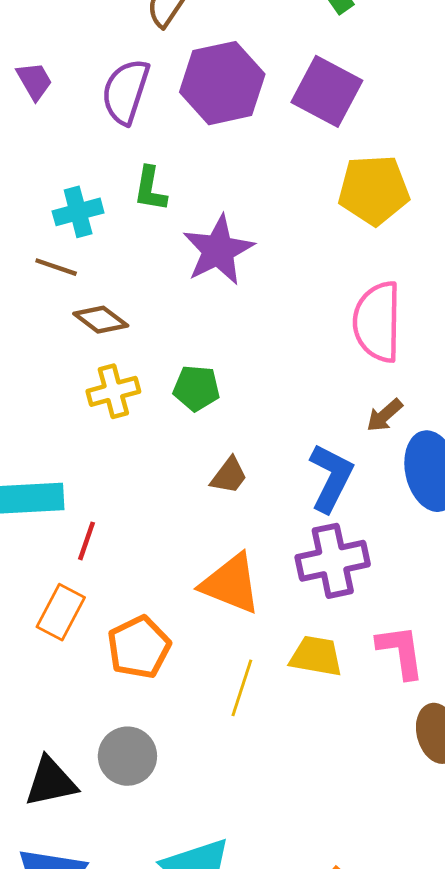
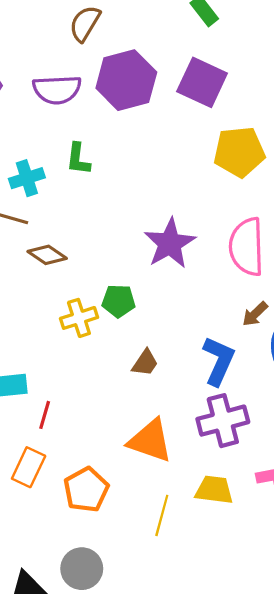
purple semicircle: (126, 91) -> (57, 90), turned -108
purple star: (218, 250) -> (170, 243), moved
yellow cross: (113, 391) -> (79, 318), moved

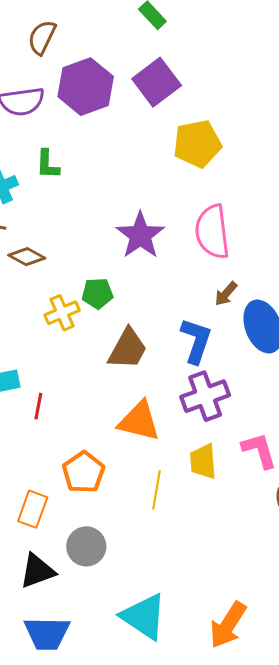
purple square: (202, 82) -> (157, 82), turned 33
brown trapezoid: (145, 363) -> (128, 349), size x1.6
orange rectangle: (29, 467) -> (33, 509), moved
yellow trapezoid: (214, 490) -> (203, 461), turned -96

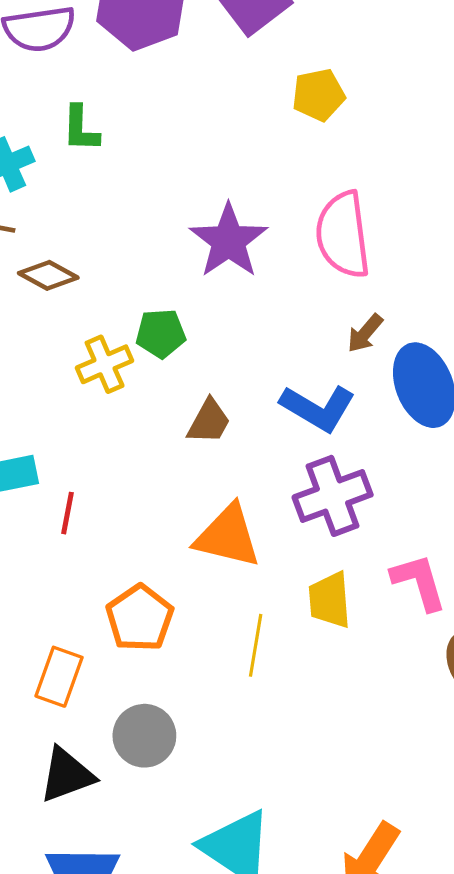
yellow pentagon: (197, 144) -> (319, 95), size x0.7
blue L-shape: (196, 341) -> (318, 408), turned 102
brown trapezoid: (128, 349) -> (209, 421), size x0.7

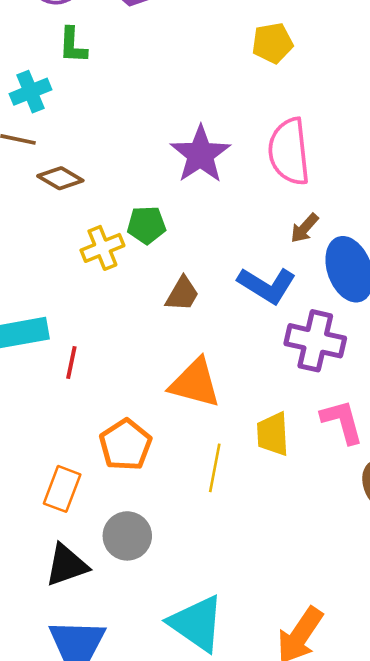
green L-shape: (81, 129) -> (73, 45), moved
purple cross: (333, 496) -> (315, 341), moved, turned 32

